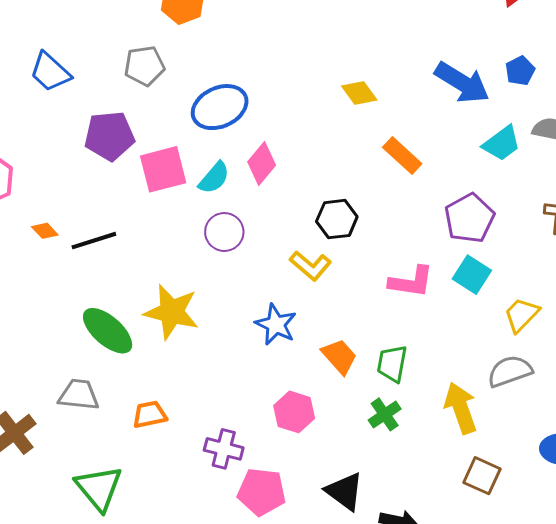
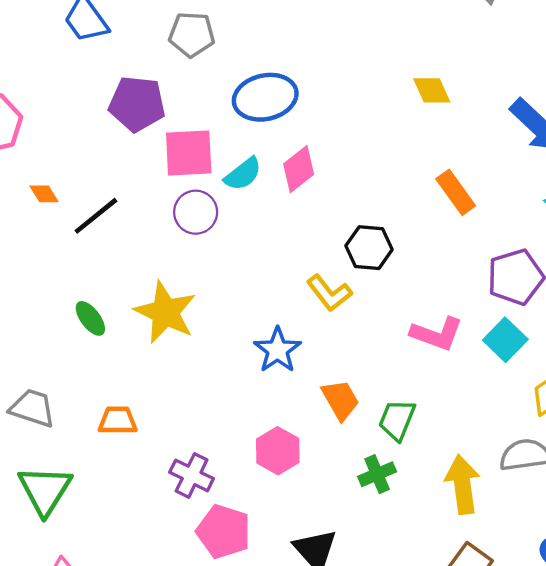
yellow diamond: (359, 93) -> (432, 90), moved
purple circle: (224, 232) -> (196, 212), moved
black line: (94, 241) -> (96, 216), turned -33
green ellipse: (108, 331) -> (90, 318), size x0.6
gray trapezoid: (79, 395) -> (32, 408), moved

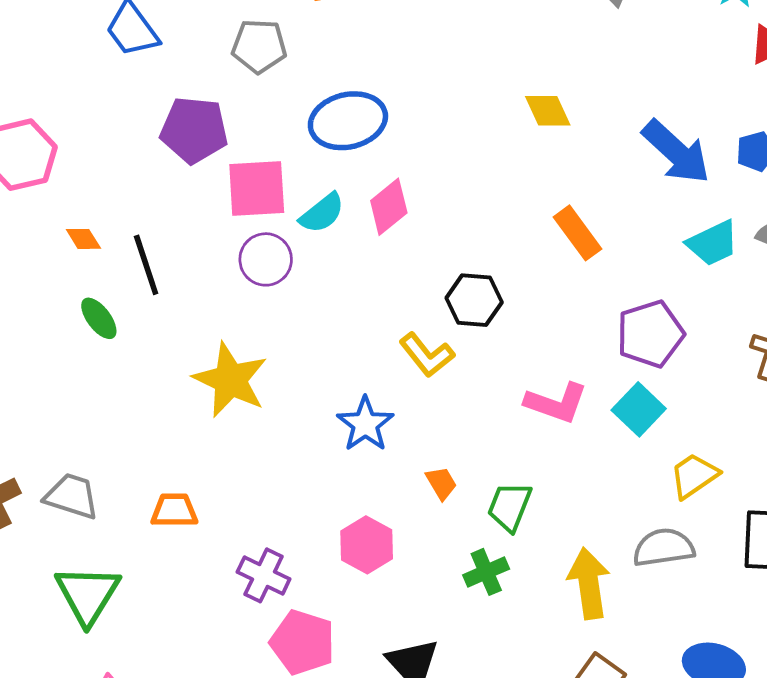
black line: (96, 216) -> (146, 265), turned -69
green ellipse: (90, 318) -> (99, 318), moved
orange trapezoid: (340, 400) -> (441, 483), size x0.7

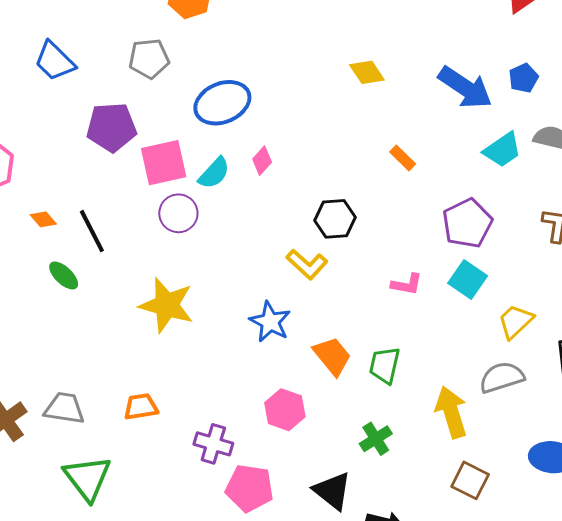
pink diamond: (389, 207) -> (262, 161), size x0.7
orange rectangle: (578, 233) -> (403, 158), size x0.7
pink L-shape: (556, 403) -> (407, 284), size x0.7
orange trapezoid: (441, 483) -> (332, 356), size x1.6
green cross: (486, 572) -> (376, 439), moved

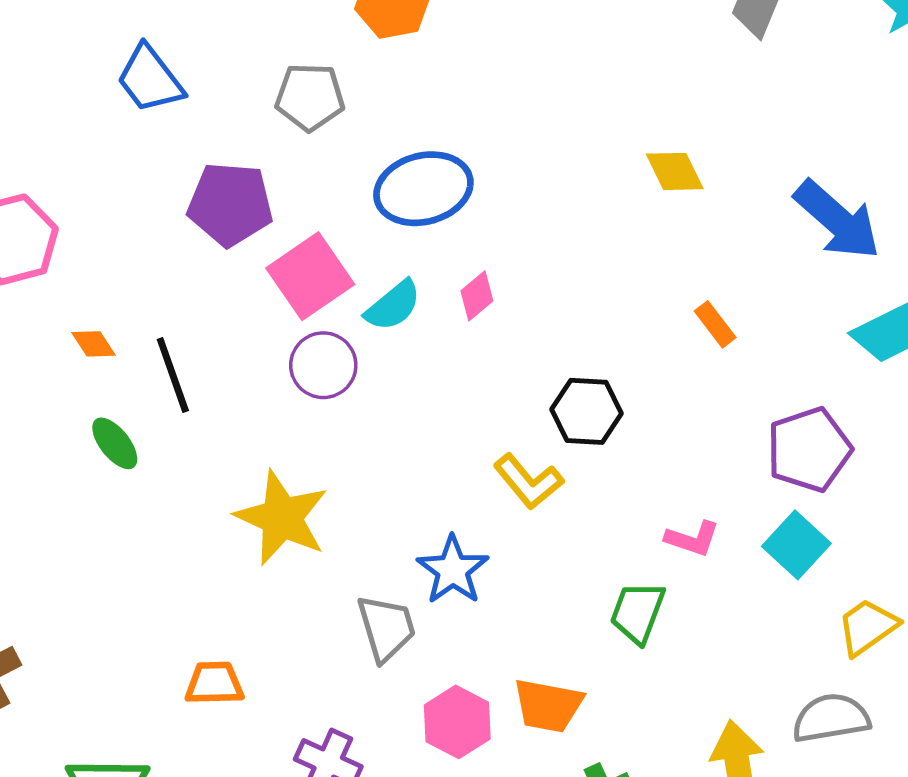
pink square: (164, 163) -> (310, 276), turned -30
orange trapezoid: (332, 356) -> (548, 706), moved, turned 132
green trapezoid: (385, 365) -> (638, 612), moved
gray trapezoid: (64, 408) -> (386, 628), moved, turned 57

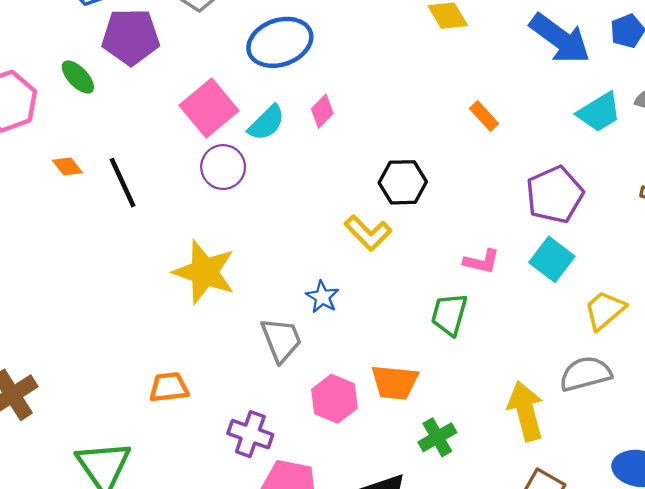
purple pentagon: (230, 204) -> (131, 37), moved
green ellipse: (115, 443) -> (78, 77), moved
blue star: (453, 570) -> (322, 297), size x0.7

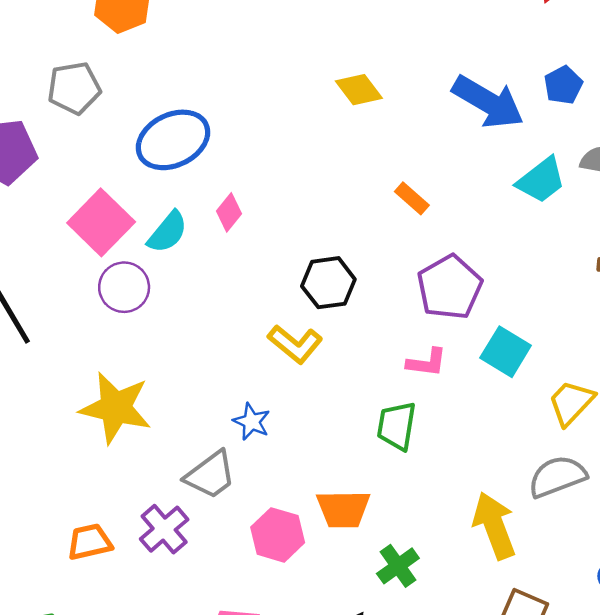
purple pentagon: (555, 195) -> (450, 287), moved
gray trapezoid: (281, 340) -> (210, 475), turned 81
purple cross: (250, 434) -> (164, 529), moved, turned 36

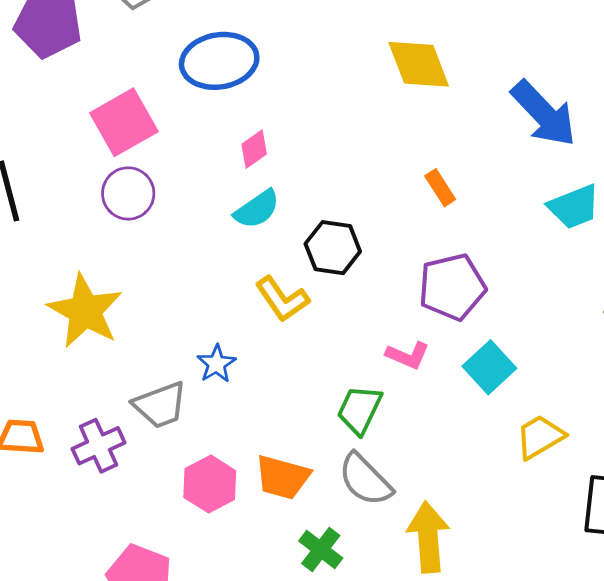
yellow diamond: (359, 90) -> (419, 64), size x1.4
cyan semicircle: (168, 232) -> (257, 209), moved
gray semicircle: (557, 476) -> (365, 480), moved, turned -130
green cross: (398, 566) -> (321, 550), turned -33

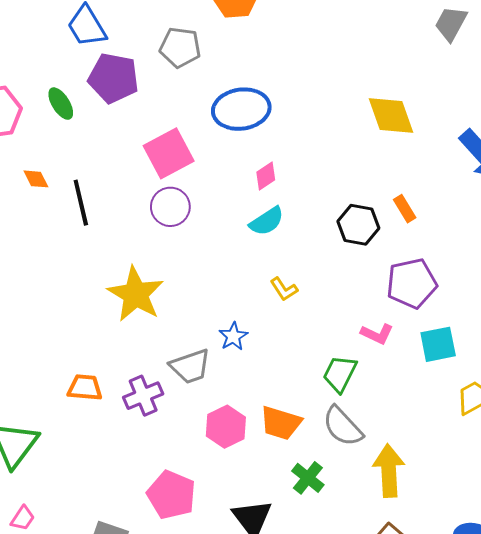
black hexagon: (333, 248) -> (358, 225), moved
yellow L-shape: (282, 299) -> (284, 289), size x0.7
cyan square: (489, 367) -> (438, 344), turned 30

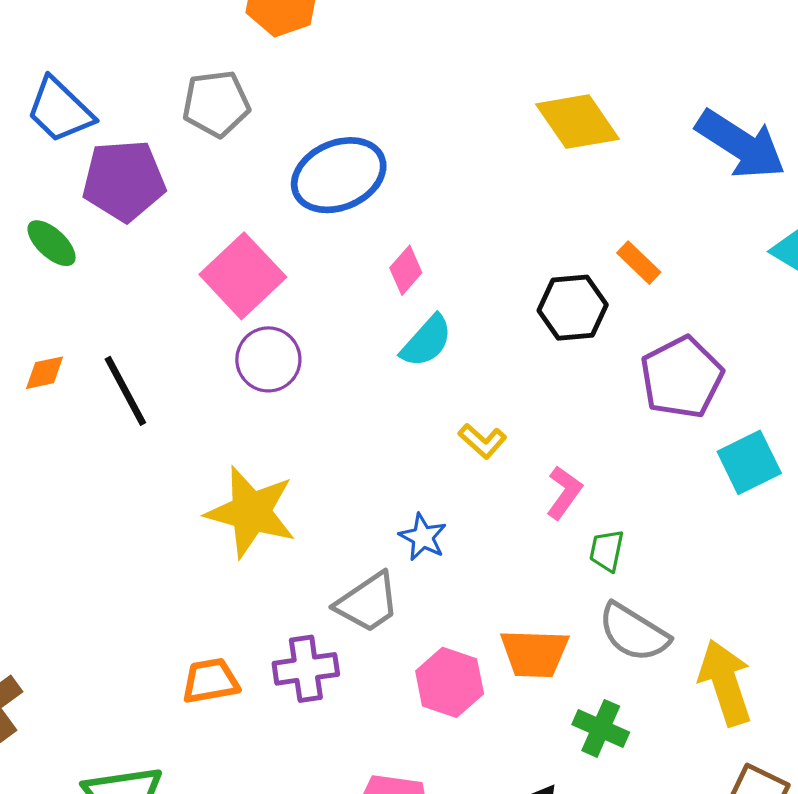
orange diamond: (36, 179) -> (45, 373), turned -60
pink L-shape: (377, 334) -> (564, 492), moved, turned -64
green trapezoid: (340, 374) -> (607, 551), size x0.7
purple cross: (143, 396) -> (306, 669), turned 30

